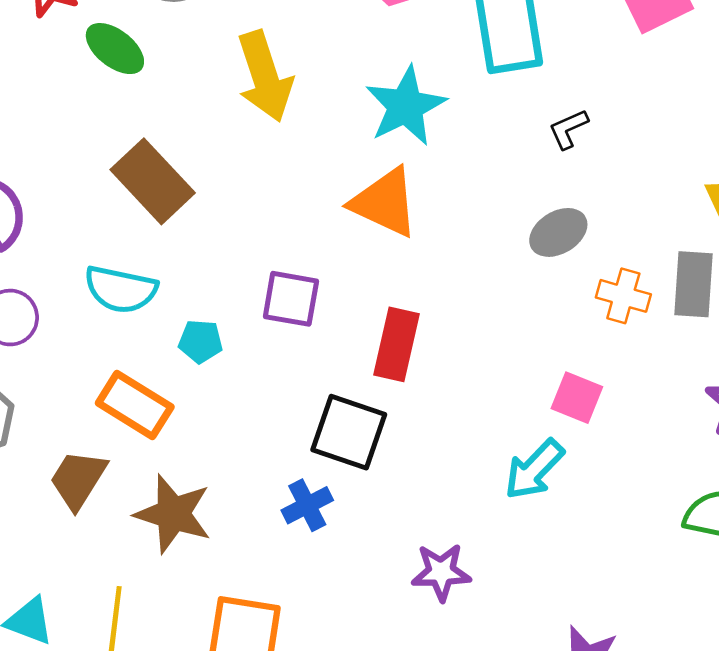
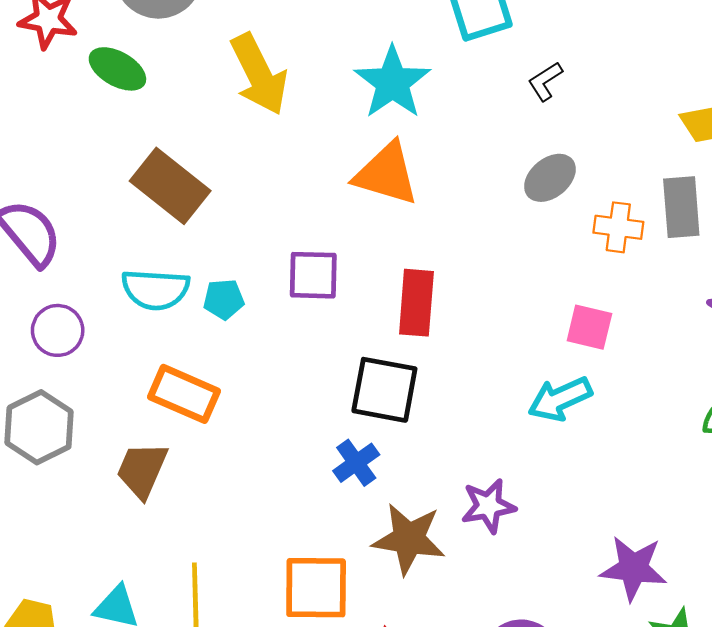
cyan pentagon: (201, 341) -> (224, 299), moved
cyan arrow: (534, 469) -> (560, 399), turned 30
brown star: (173, 514) -> (409, 539), moved

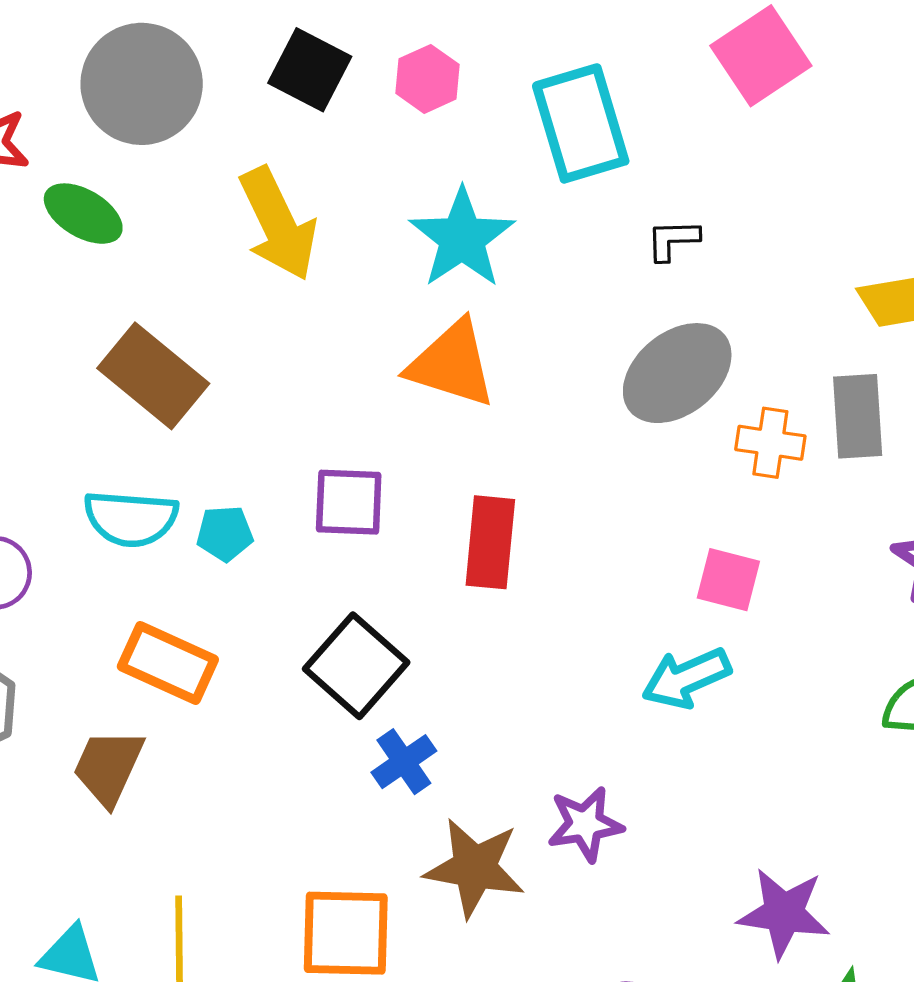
black L-shape: (545, 81) -> (673, 240), turned 30
gray ellipse: (550, 178) -> (677, 373), size x1.5
black square: (384, 390) -> (356, 666), moved, turned 30

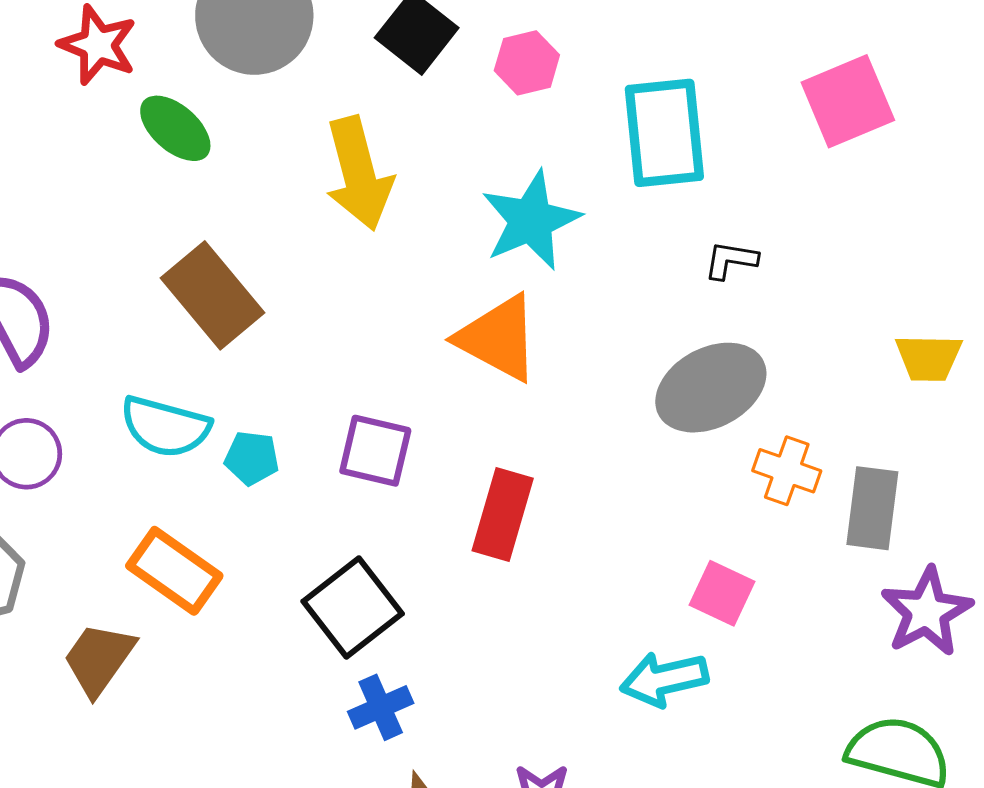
gray rectangle: (858, 416) -> (872, 508), moved

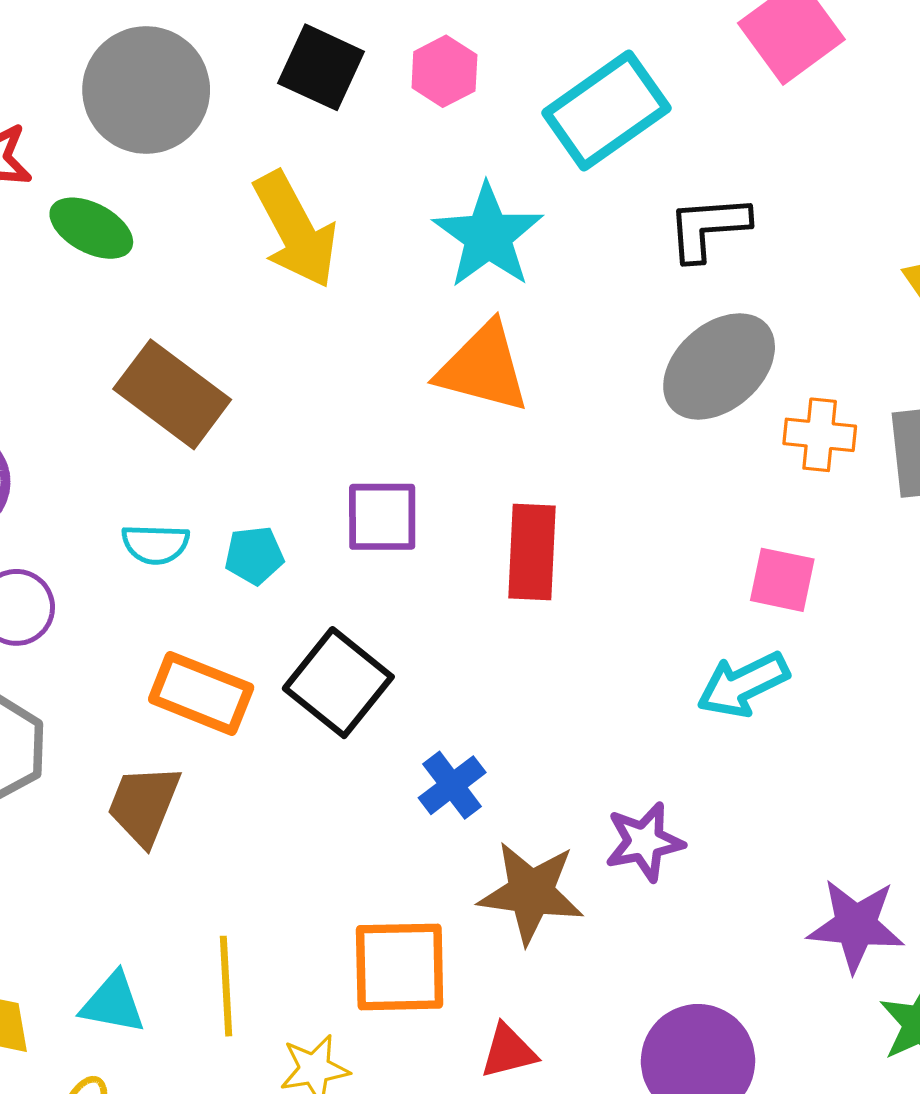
cyan rectangle: (664, 133) -> (606, 110), turned 74
black L-shape: (731, 260) -> (708, 228), size x1.5
cyan semicircle: (165, 427) -> (155, 544), size x0.7
black square: (353, 608) -> (338, 683), moved

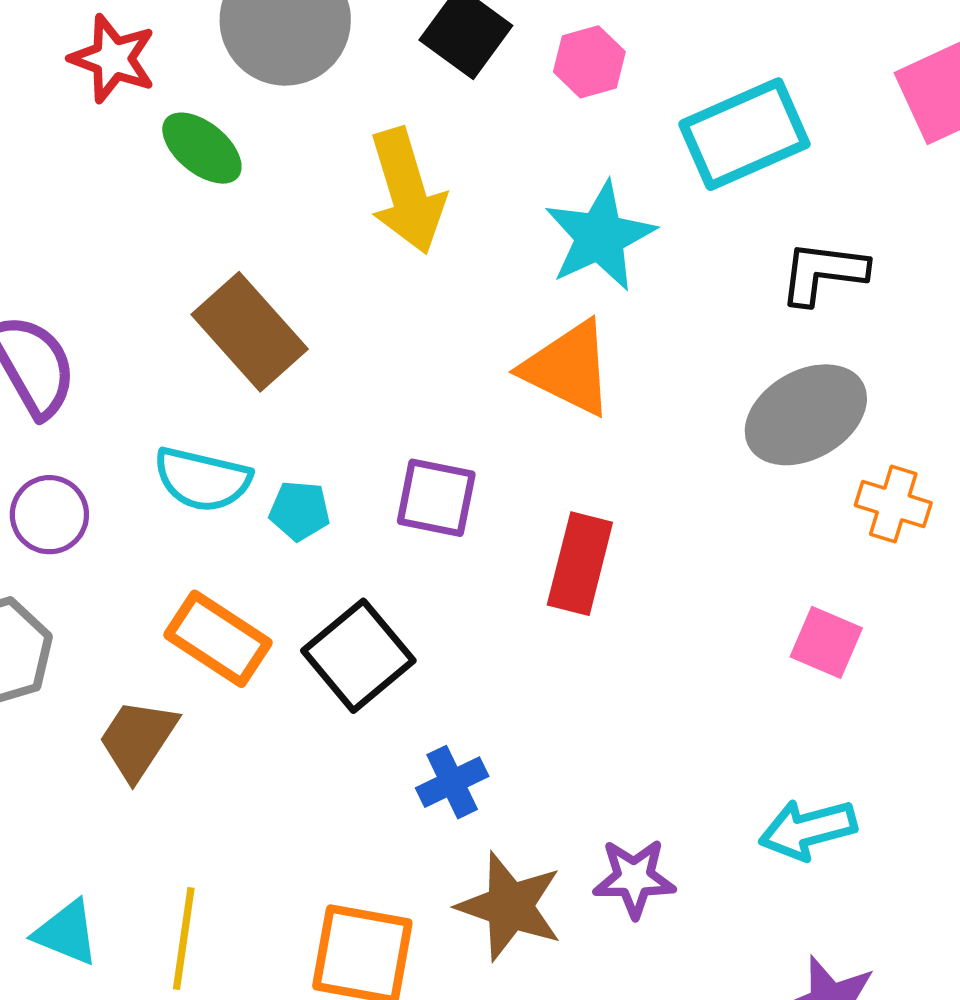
cyan semicircle: (155, 544) -> (202, 479), size x1.4
cyan arrow: (743, 685) -> (808, 829), moved

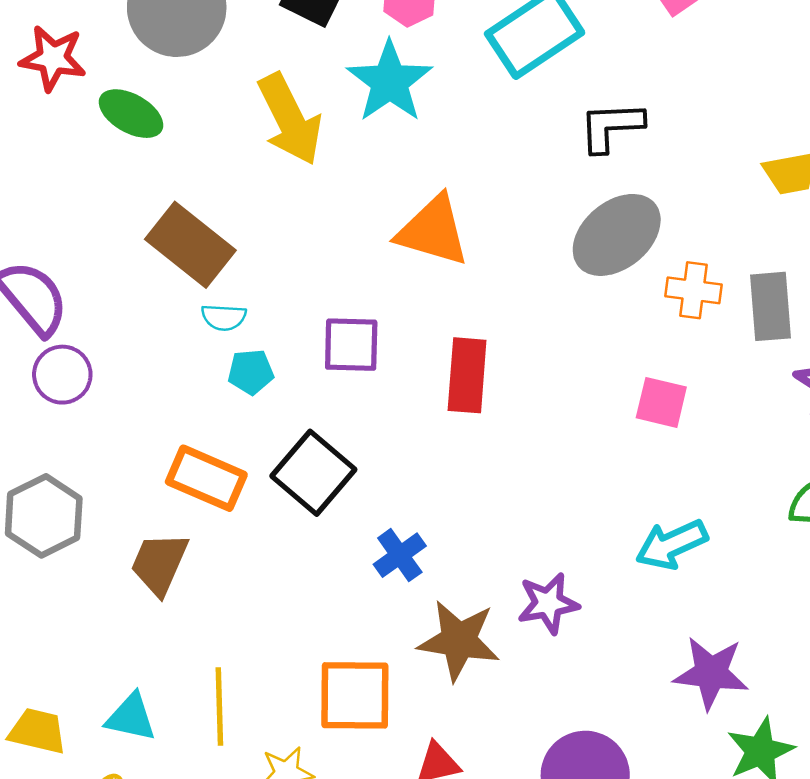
cyan star: (600, 236) -> (390, 82), moved
cyan semicircle: (202, 479) -> (224, 317), moved, size x0.6
purple circle: (49, 515) -> (62, 375), moved

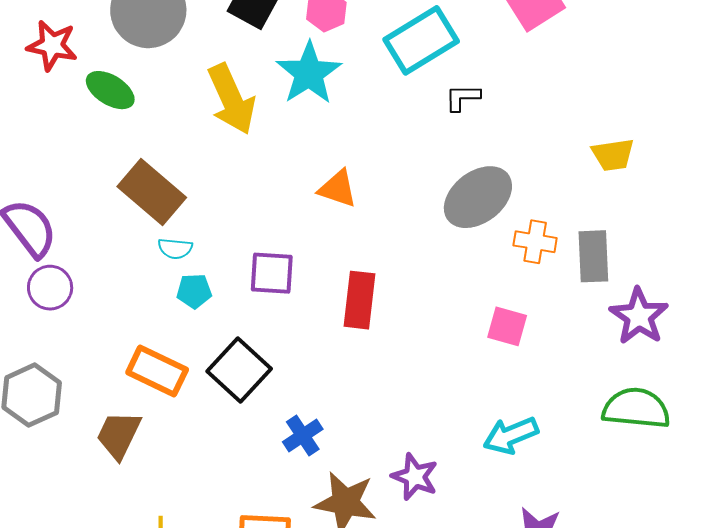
black L-shape: (611, 127) -> (463, 97), moved, size x0.7
orange triangle: (433, 231) -> (338, 189), size x0.7
purple star: (548, 603) -> (415, 477), turned 30

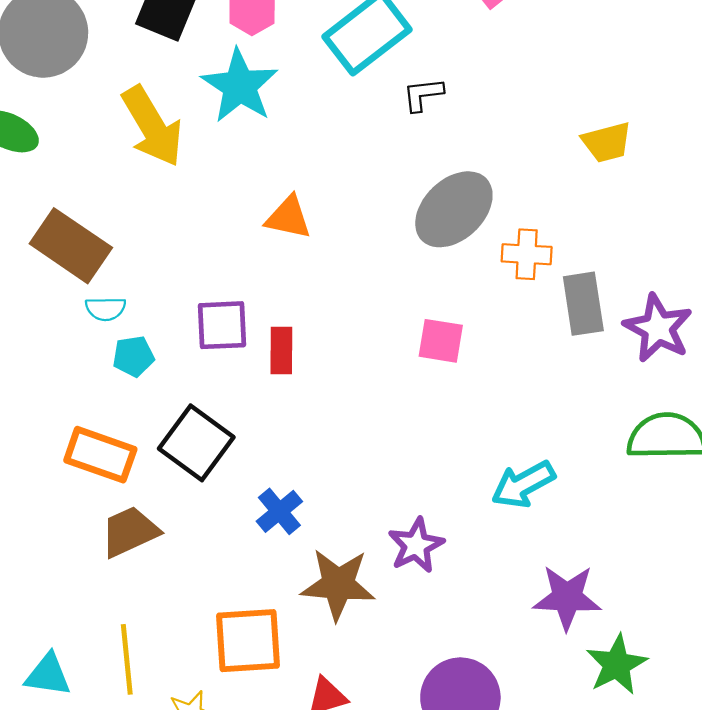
gray rectangle: (593, 256) -> (583, 304), moved
red rectangle: (359, 300) -> (281, 350), moved, size x0.7
pink square: (507, 326) -> (441, 341), moved
brown trapezoid: (119, 435) -> (130, 532), moved, turned 46
purple star: (415, 477) -> (416, 545), turned 30

